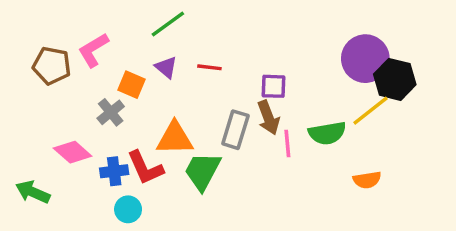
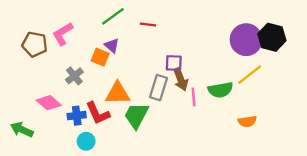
red line: (209, 67) -> (148, 24), moved
black hexagon: (395, 79) -> (272, 37), moved
orange square: (131, 85) -> (100, 57), moved
purple square: (274, 86) -> (174, 63), moved

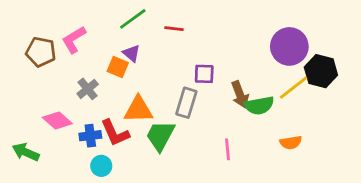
black hexagon: (272, 37) -> (321, 71), moved
brown arrow: (181, 79) -> (240, 94), moved
pink line: (194, 97) -> (228, 149), moved

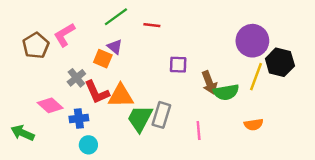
brown pentagon: (41, 52) -> (36, 45), turned 30
yellow line: (293, 88) -> (256, 77), turned -32
gray rectangle: (186, 103) -> (161, 115), moved
red L-shape: (115, 133) -> (97, 92), moved

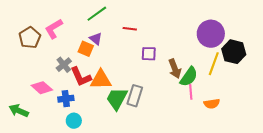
red line: (152, 25) -> (130, 29), moved
green semicircle: (226, 92) -> (189, 77), turned -45
pink line: (199, 130) -> (191, 92), moved

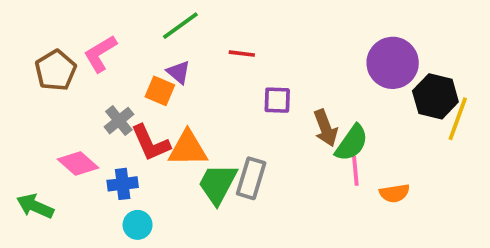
yellow line: (214, 64) -> (458, 119), moved

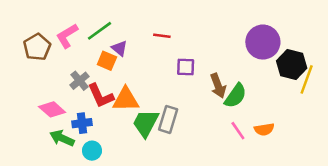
green line: (180, 26) -> (99, 31), moved
pink line: (355, 171) -> (238, 131), moved, turned -30
green arrow: (35, 206) -> (62, 138), moved

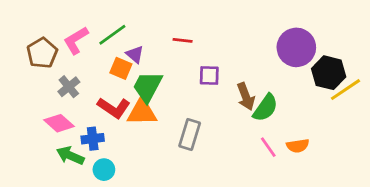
yellow line: (307, 79) -> (346, 90), turned 36
gray cross: (80, 81) -> (69, 87), moved
red L-shape: (101, 96) -> (114, 108), turned -32
green trapezoid: (146, 123) -> (147, 87), moved

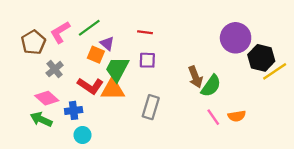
purple square: (209, 75) -> (147, 60), moved
green arrow: (70, 156) -> (41, 119), moved

